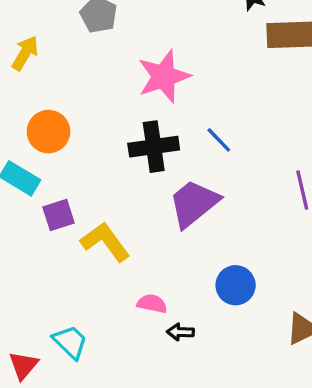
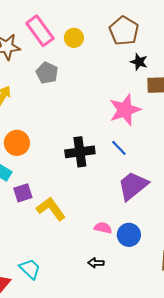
pink star: (164, 76) -> (125, 110), moved
purple trapezoid: (194, 203) -> (133, 186), moved
pink semicircle: (152, 304) -> (103, 228), moved

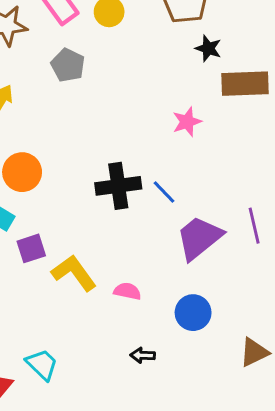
pink star: (125, 110) -> (187, 122), size x0.6
blue line: (119, 148) -> (164, 192), moved
pink semicircle: (103, 228) -> (127, 291), moved

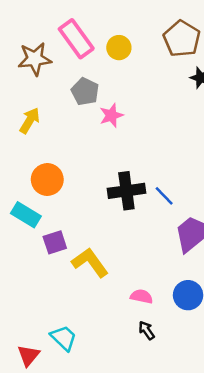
pink star: (187, 122) -> (111, 115), moved
pink semicircle: (127, 291) -> (142, 296), moved
black arrow: (143, 355) -> (147, 330), turned 54

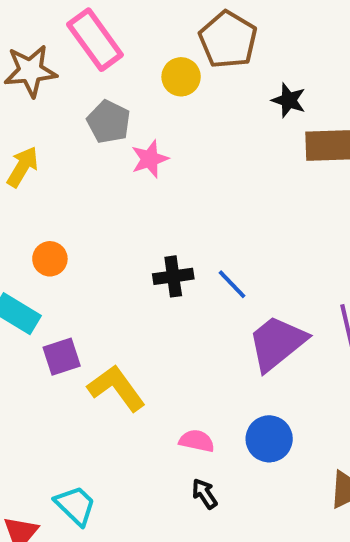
brown pentagon: (182, 39) -> (228, 40), moved
yellow circle: (119, 48) -> (181, 77), moved
orange circle: (47, 180) -> (50, 259), size x0.7
black cross: (126, 191) -> (173, 276), size x0.7

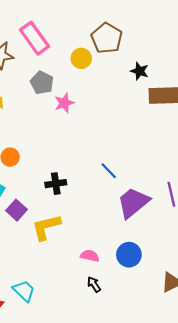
black cross: (173, 276) -> (56, 184), moved
purple square: (62, 357) -> (16, 210), turned -30
yellow L-shape: (116, 388) -> (46, 227), turned -68

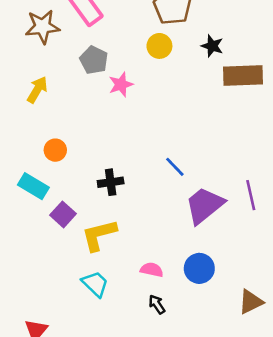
yellow circle: (81, 58) -> (159, 46), moved
cyan trapezoid: (24, 291) -> (95, 284), moved

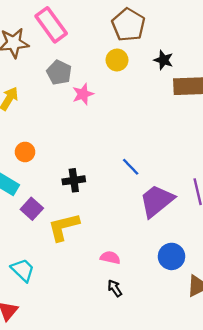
blue circle: (199, 268) -> (172, 256), moved
cyan trapezoid: (95, 284) -> (23, 270), moved

